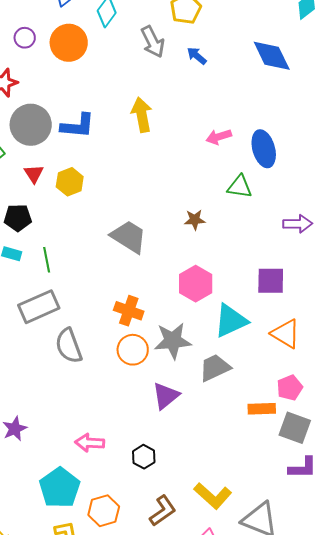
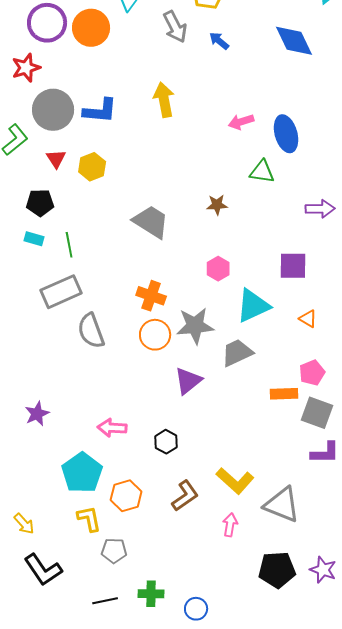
purple circle: (25, 38) -> (47, 23), size x1.8
pink hexagon: (196, 284) -> (218, 269), size x0.7
orange triangle: (286, 334) -> (308, 319), size x0.6

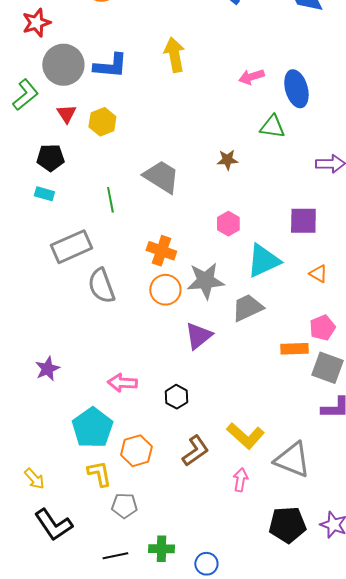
green line: (69, 245) -> (110, 200), moved

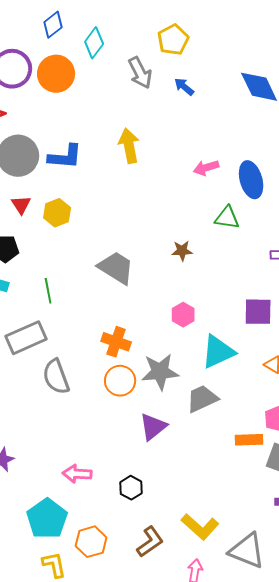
green line: (110, 200) -> (48, 291), moved

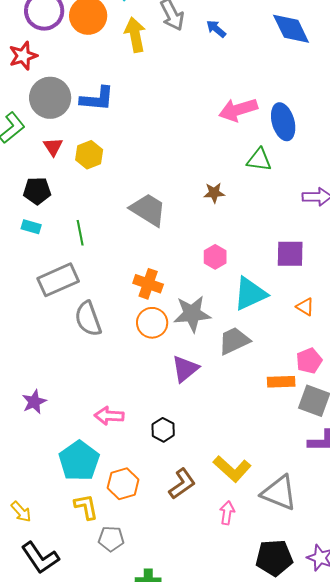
yellow arrow: (129, 146) -> (135, 35), moved
pink arrow: (206, 168) -> (238, 110), size x1.5

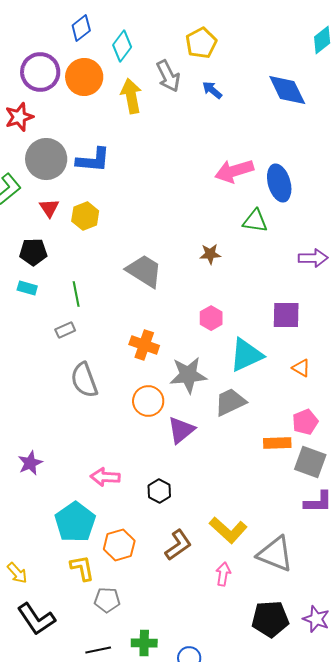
gray rectangle: (58, 280) -> (65, 330), moved, size x0.5
orange circle: (152, 323) -> (148, 401), moved

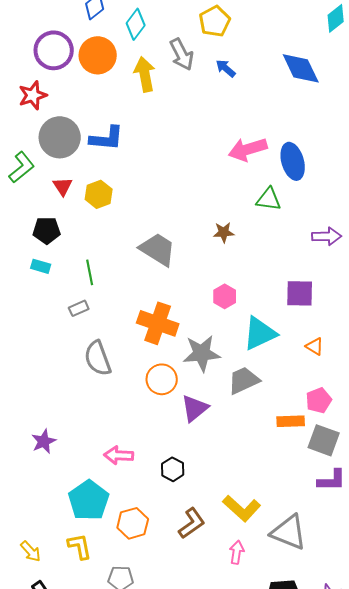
orange cross: (144, 345) -> (158, 323), size x1.4
yellow L-shape: (82, 568) -> (80, 546), moved

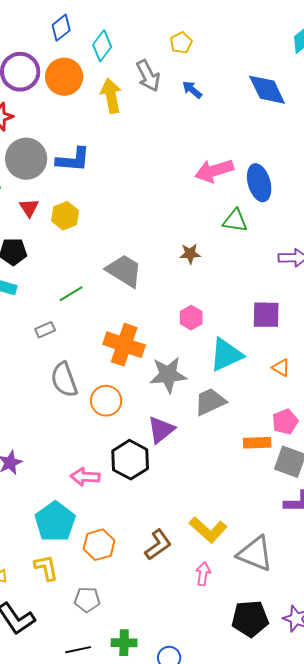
yellow pentagon: (215, 21) -> (181, 43), size x0.7
green line: (90, 272) -> (71, 294), moved, turned 70
orange circle: (162, 379) -> (106, 401), moved
black hexagon: (173, 469) -> (130, 460), moved, size x1.6

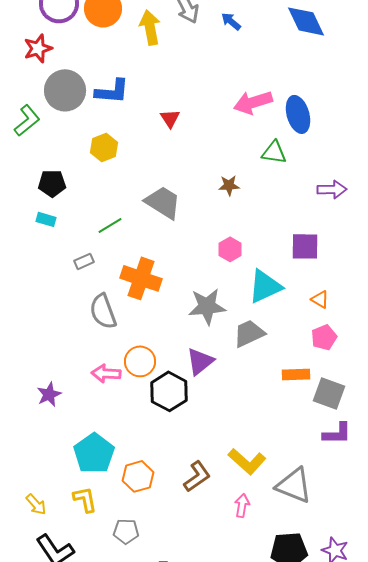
red triangle: (29, 208) -> (170, 118), moved
orange cross: (124, 345) -> (141, 278), moved
orange circle: (106, 401) -> (140, 361), moved
pink pentagon: (285, 422) -> (324, 337), moved
pink arrow: (85, 477) -> (106, 373), moved

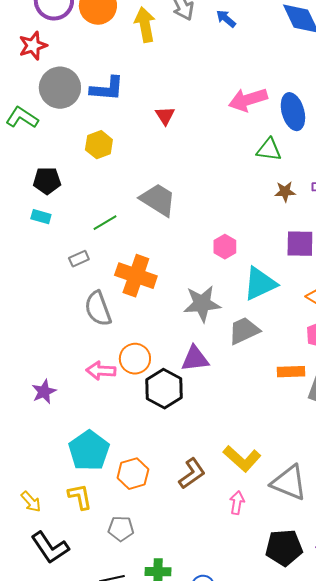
green L-shape: (27, 120) -> (22, 118), turned -108
brown star: (229, 185) -> (285, 192), moved
purple triangle: (200, 361) -> (195, 359), turned 32

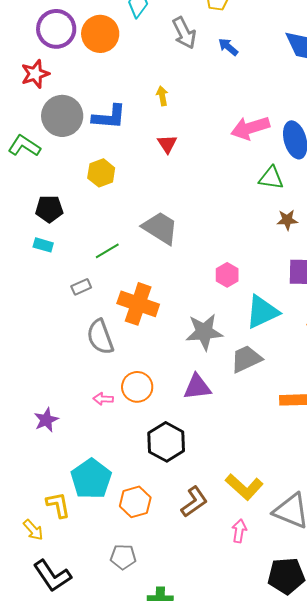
yellow arrow: (145, 25) -> (162, 96), moved, size x0.6
pink arrow: (101, 371) -> (103, 399), size x0.7
black hexagon: (164, 389) -> (166, 442), moved
yellow L-shape: (80, 497) -> (58, 505), moved

